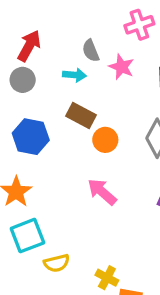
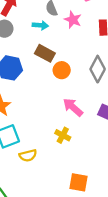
pink arrow: (102, 192) -> (73, 107), moved
yellow cross: (107, 278) -> (63, 135), moved

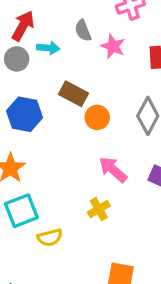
cyan arrow: (40, 25) -> (48, 48), moved
yellow cross: (63, 135) -> (99, 209), turned 32

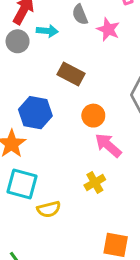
blue hexagon: (25, 114) -> (35, 113), moved
orange circle: (97, 117) -> (93, 116), moved
cyan square: (21, 211) -> (22, 184), turned 36

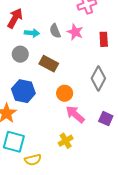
gray semicircle: (80, 15) -> (55, 31), moved
gray circle: (18, 41) -> (20, 54), moved

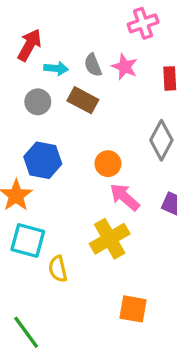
brown rectangle: (49, 64) -> (83, 100), moved
yellow cross: (66, 141) -> (110, 239), size x1.6
yellow semicircle: (33, 160) -> (58, 269), turned 91

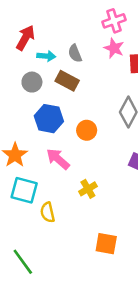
pink star: (125, 67) -> (114, 48), moved
blue hexagon: (43, 160) -> (49, 119), moved
pink arrow: (125, 197) -> (58, 159), moved
yellow cross: (110, 239) -> (88, 189), size x0.6

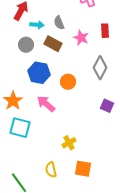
pink star: (114, 48) -> (81, 38), moved
yellow cross: (88, 189) -> (69, 143), moved
yellow semicircle: (48, 212) -> (51, 170), moved

